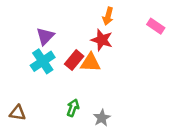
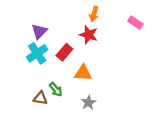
orange triangle: (90, 63) -> (83, 73), moved
green arrow: (73, 108) -> (56, 89), moved, turned 120
brown triangle: (18, 113) -> (40, 98), moved

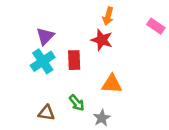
red rectangle: (64, 52) -> (74, 60), turned -42
orange triangle: (83, 73) -> (112, 84), moved
green arrow: (56, 89) -> (77, 103), moved

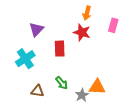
pink rectangle: (156, 26) -> (113, 25), moved, turned 72
cyan cross: (43, 61) -> (25, 59), moved
orange triangle: (112, 84) -> (97, 87), moved

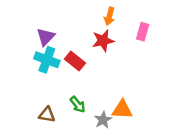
red star: (82, 32) -> (103, 41), turned -30
red rectangle: (60, 49) -> (75, 61), turned -49
cyan cross: (25, 59) -> (47, 60), moved, turned -36

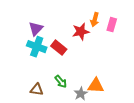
orange arrow: (109, 16) -> (95, 20), moved

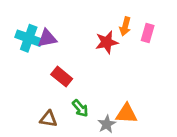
purple triangle: (36, 29) -> (47, 38), turned 35
cyan cross: (37, 47) -> (29, 38), moved
red rectangle: (59, 48) -> (62, 77), moved

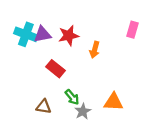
orange arrow: (125, 26) -> (95, 50), moved
red star: (107, 42) -> (69, 36), moved
gray star: (107, 124) -> (83, 111), moved

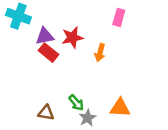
pink rectangle: (133, 30) -> (119, 17), moved
cyan cross: (26, 34) -> (18, 16), moved
red rectangle: (55, 69) -> (49, 53), moved

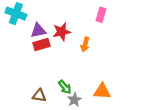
red rectangle: (49, 53) -> (41, 44), turned -56

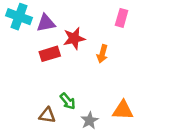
purple triangle: (38, 31) -> (46, 23), moved
green arrow: (65, 87) -> (68, 101), moved

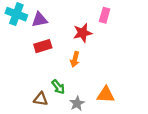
red star: (74, 38) -> (83, 33), moved
orange arrow: (102, 54) -> (75, 59), moved

